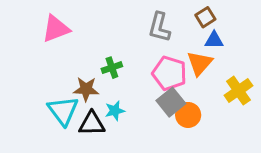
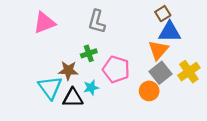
gray L-shape: (159, 27) -> (97, 22), moved
blue triangle: (214, 40) -> (170, 32), size x1.5
pink pentagon: (169, 73) -> (116, 69), moved
gray square: (171, 102) -> (160, 73), moved

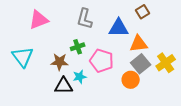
blue triangle: (170, 32) -> (119, 28), moved
orange triangle: (158, 50) -> (139, 44), turned 42
cyan triangle: (50, 88) -> (23, 57), moved

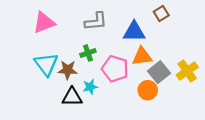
gray L-shape: (85, 19) -> (96, 21), turned -110
orange triangle: (139, 44) -> (142, 56), moved
cyan triangle: (23, 57) -> (46, 64), moved

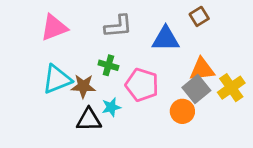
green cross: (88, 53) -> (108, 65), turned 35
orange triangle: (142, 56) -> (202, 69), moved
cyan triangle: (46, 64) -> (57, 79), turned 45

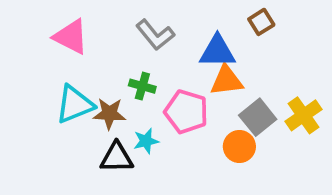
gray L-shape: (118, 26) -> (155, 35), turned 56
pink triangle: (54, 28) -> (71, 37), turned 48
orange triangle: (202, 69) -> (227, 81), moved

